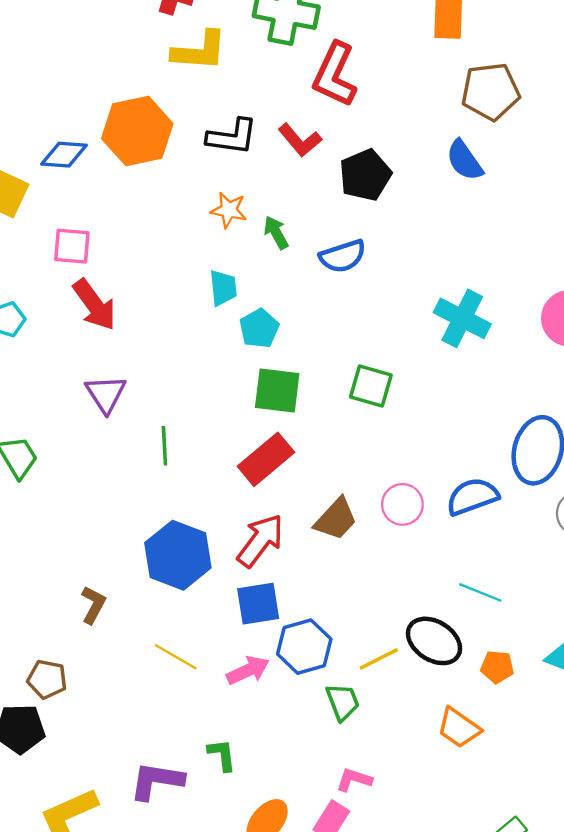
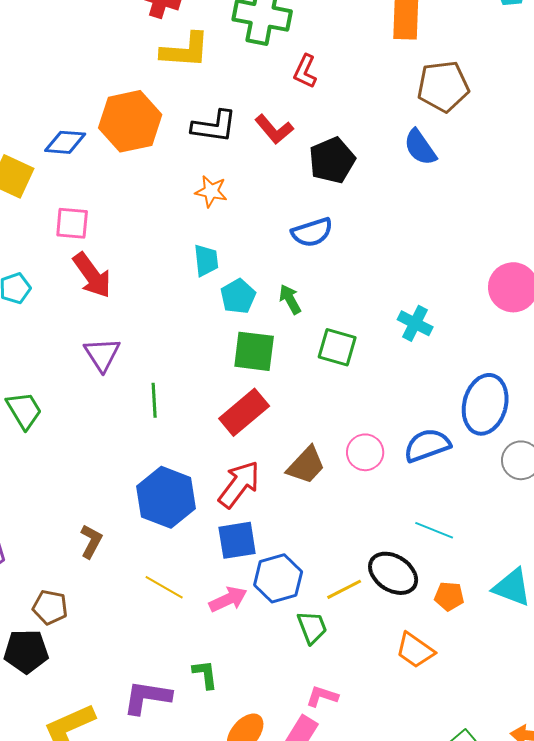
red L-shape: (335, 75) -> (305, 71), size x0.6
green arrow: (276, 233) -> (290, 299), moved
cyan cross: (462, 318) -> (415, 323), moved, size x0.7

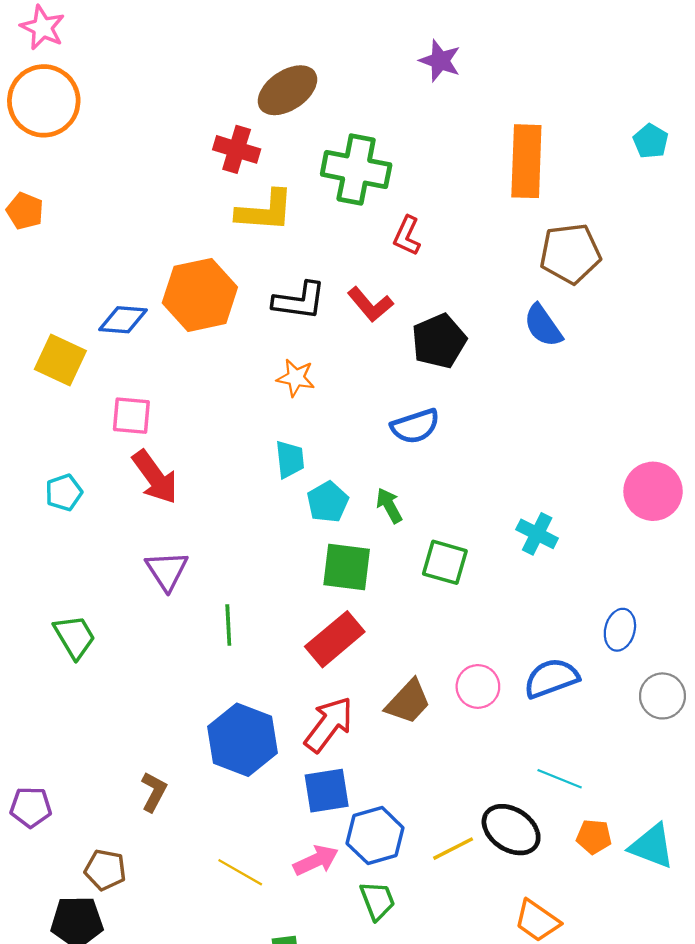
blue ellipse: (485, 404) -> (620, 630), size x0.6
yellow line: (164, 587) -> (240, 872), moved
orange pentagon: (449, 596) -> (594, 837), moved
green trapezoid: (312, 627) -> (377, 901), moved

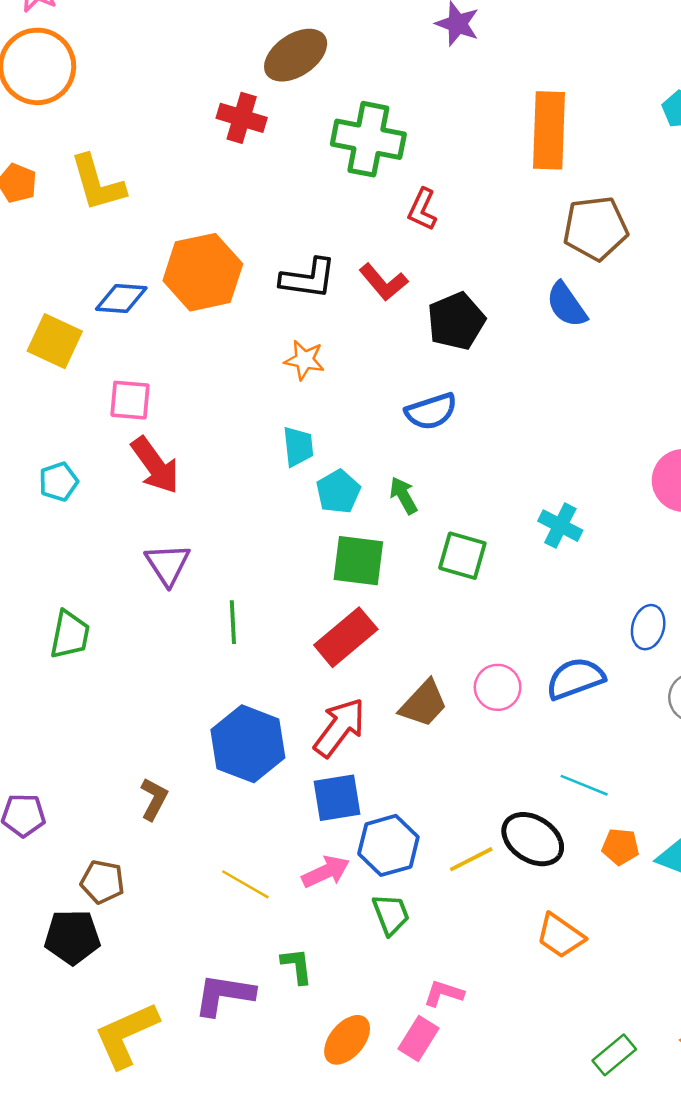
yellow L-shape: (265, 211) -> (97, 183), moved, turned 70
green trapezoid: (75, 637) -> (70, 635), turned 42

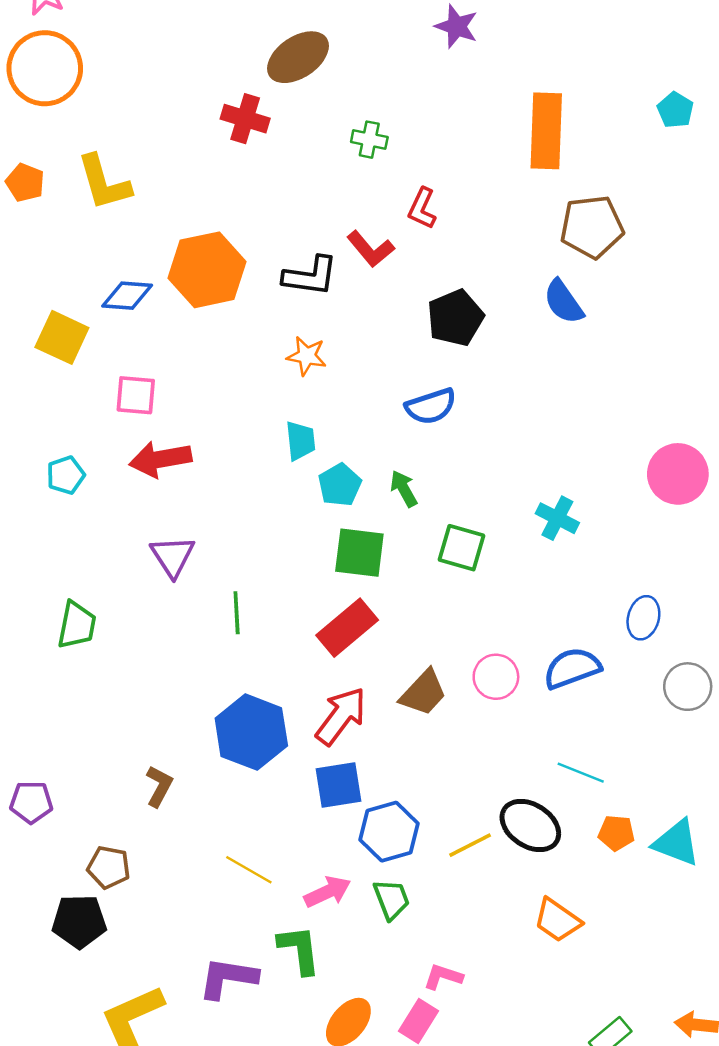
green cross: (368, 139) -> (369, 140), size x0.5
red L-shape: (383, 282) -> (371, 249), moved
red arrow: (155, 465) -> (160, 459), turned 116
pink arrow: (326, 872) -> (328, 892), moved
green L-shape: (297, 966) -> (299, 950), size x1.4

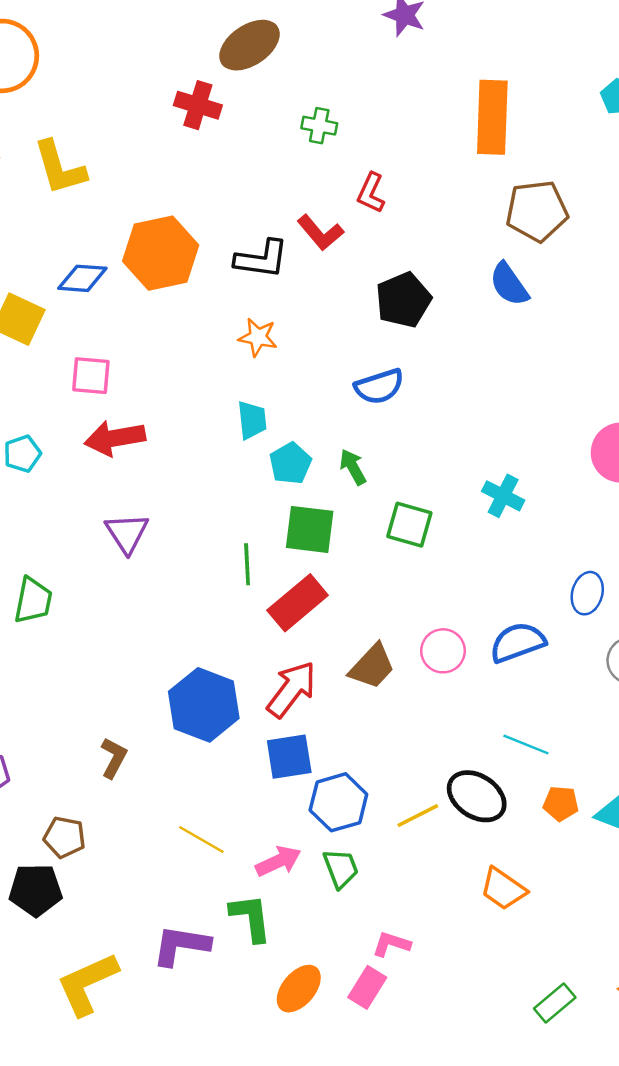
green line: (237, 613) -> (247, 564), moved

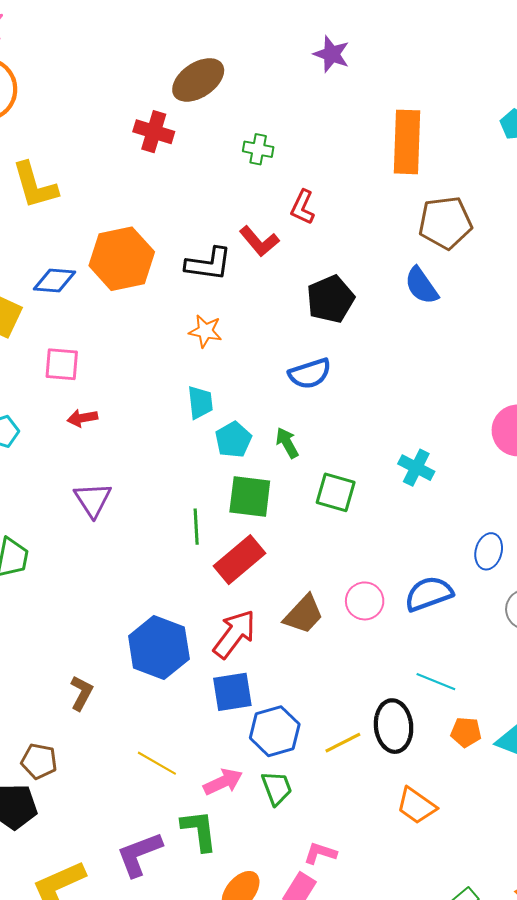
red arrow: (115, 438) -> (82, 418), size x0.6
black ellipse: (477, 796) -> (394, 726), turned 51
purple L-shape: (181, 945) -> (139, 854), turned -30

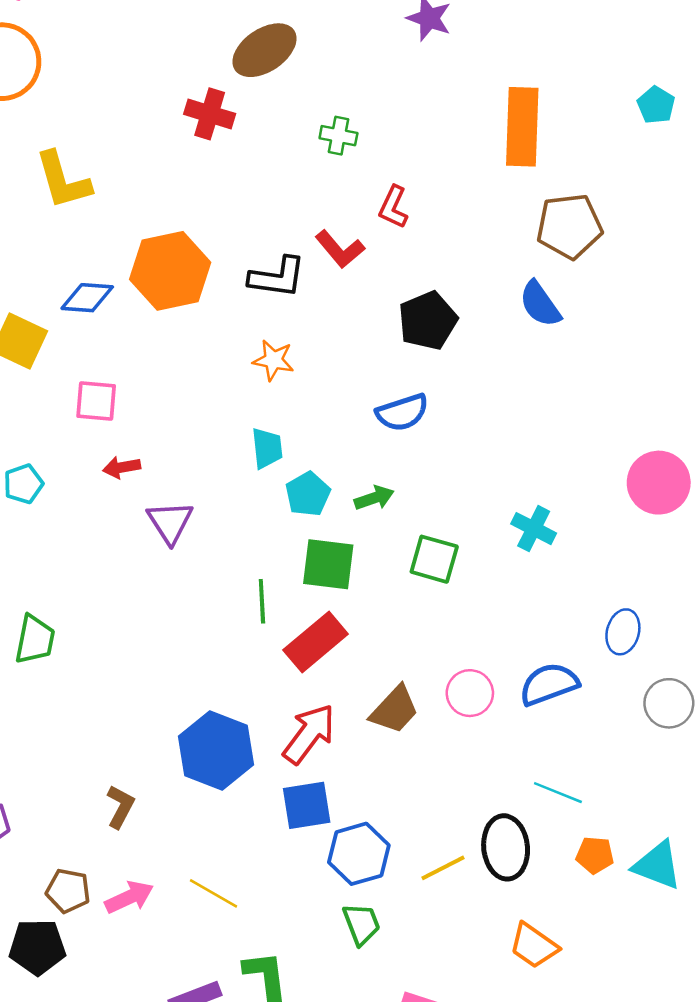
green arrow: (287, 443) -> (374, 498), turned 100
purple triangle: (93, 500) -> (170, 522), moved
pink arrow: (223, 782) -> (129, 897), moved

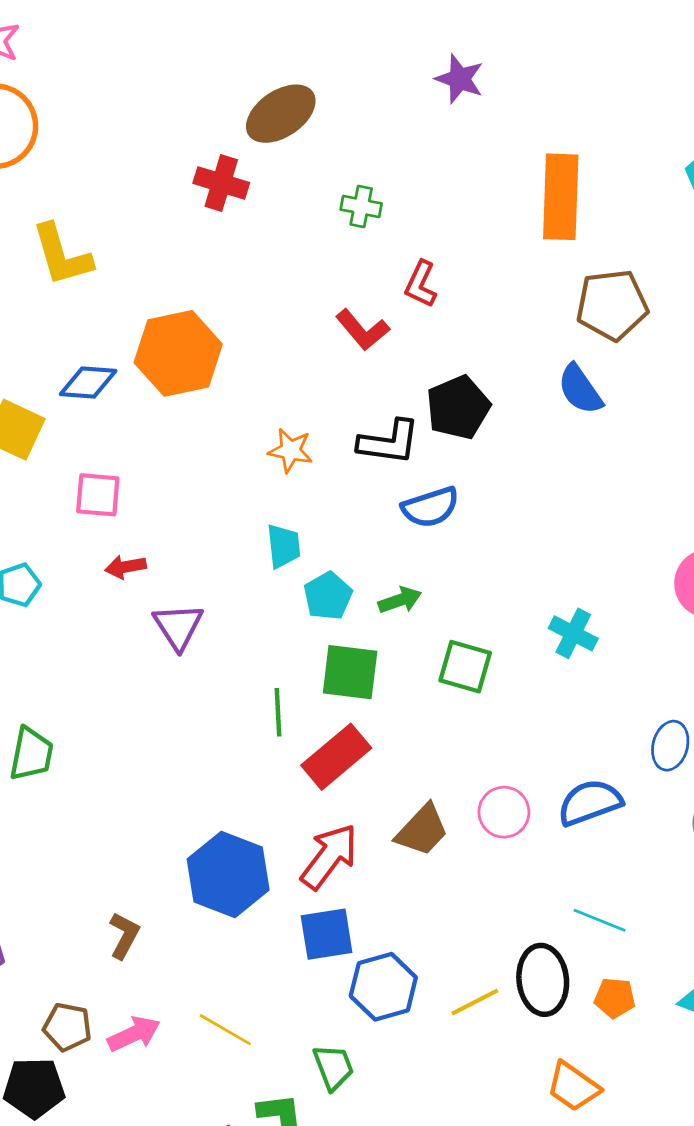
black L-shape: (277, 277) -> (389, 442), moved
orange pentagon: (595, 855) -> (615, 998), moved
green trapezoid: (361, 924) -> (333, 1067), moved

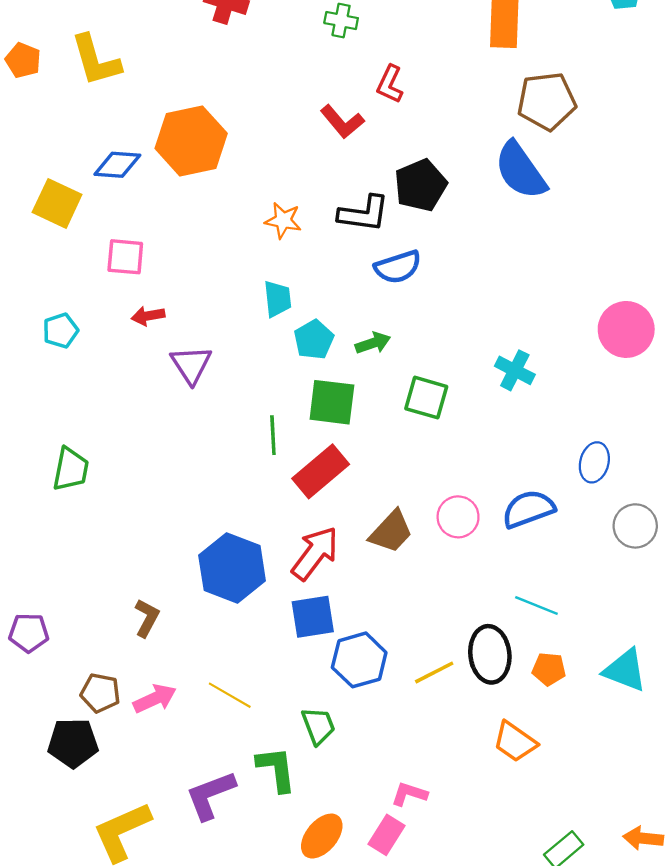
blue semicircle: (580, 389) -> (521, 170), size x1.4

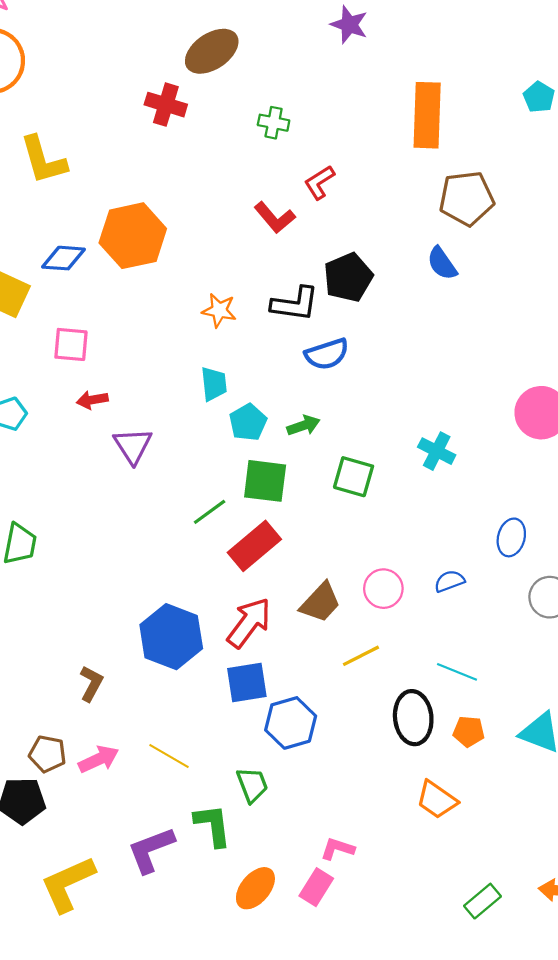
red L-shape: (390, 84) -> (319, 182), turned 33
blue semicircle: (521, 170) -> (442, 263), size x0.6
green line: (273, 435) -> (210, 512), turned 57
blue semicircle: (528, 509) -> (449, 581), size x0.6
yellow line: (434, 672) -> (361, 656), moved

